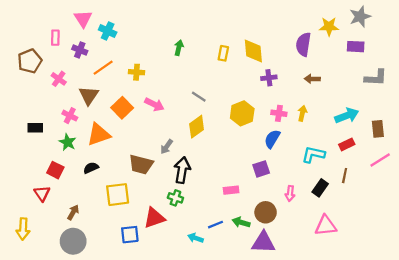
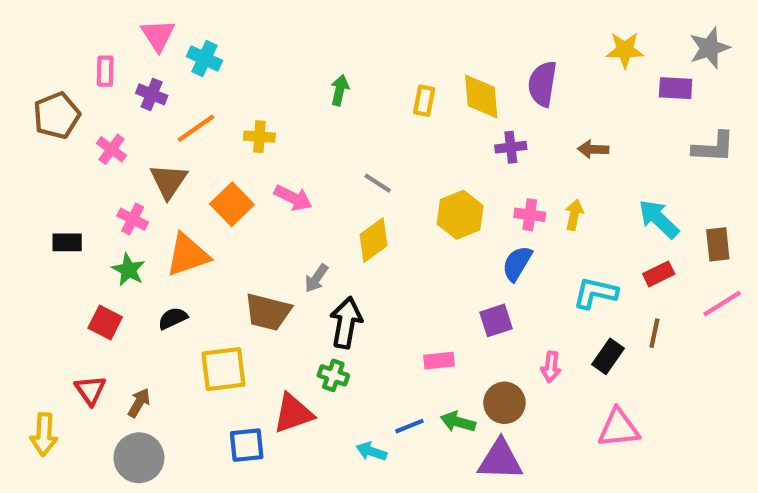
gray star: (360, 17) -> (709, 48), moved
purple semicircle: (303, 44) -> (542, 84), moved
cyan arrow: (347, 116) -> (659, 219), turned -115
red triangle: (42, 193) -> (90, 390), moved

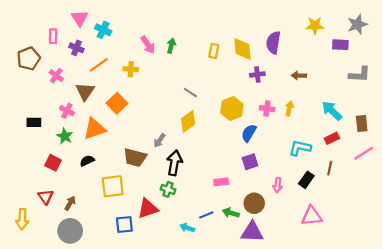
pink arrow: (293, 198) -> (148, 45), moved, turned 30
blue semicircle: (517, 263) -> (249, 133), moved

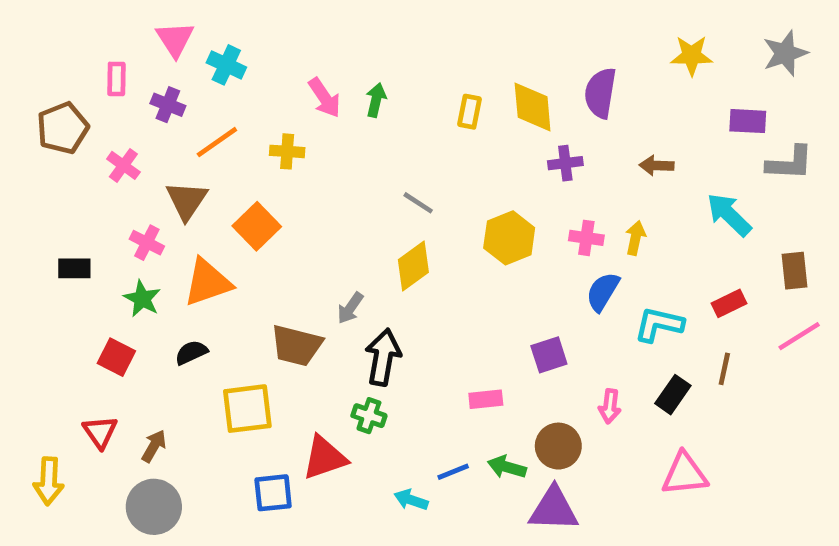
purple rectangle: (340, 45) -> (748, 121), moved
cyan arrow: (332, 111) -> (729, 215), moved
blue semicircle: (249, 133) -> (603, 292), moved

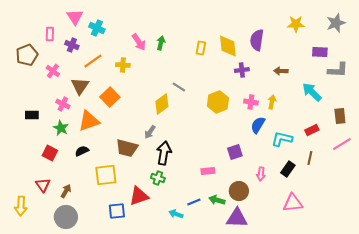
yellow diamond: (413, 266) -> (162, 104), moved

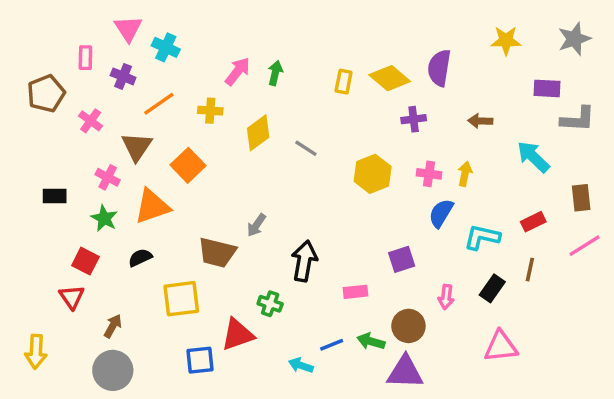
pink arrow: (139, 42) -> (238, 71), turned -108
yellow diamond: (228, 46) -> (390, 78), turned -45
yellow diamond: (162, 104) -> (258, 133), moved
black arrow: (164, 153) -> (304, 261), moved
red triangle: (43, 185) -> (72, 297), moved

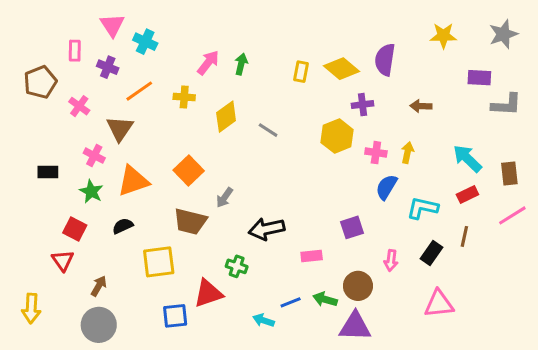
cyan arrow: (533, 157) -> (467, 159), moved
orange square: (188, 165) -> (189, 171), moved
yellow hexagon: (373, 174) -> (337, 136), moved
black arrow: (304, 261) -> (267, 229), turned -112

